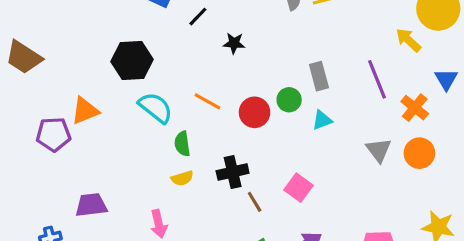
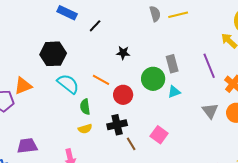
black star: (234, 43) -> (123, 53), moved
green circle: (289, 100) -> (153, 79), size x1.5
red circle: (255, 112) -> (123, 95), moved

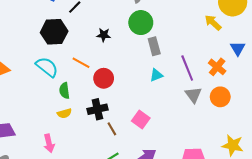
black hexagon: (53, 54) -> (54, 32), moved
purple line: (209, 66) -> (187, 68), moved
green circle: (153, 79) -> (141, 23), moved

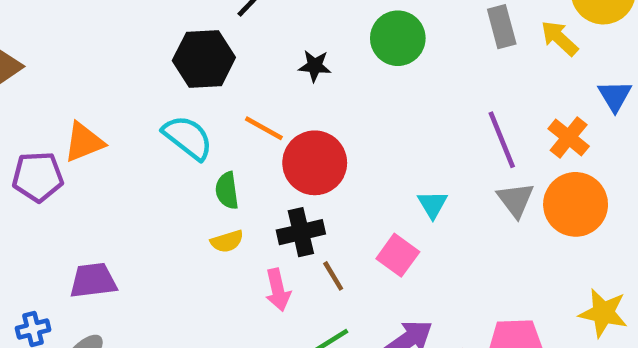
gray rectangle: (154, 46) -> (502, 27), moved
cyan triangle: (156, 75) -> (432, 204), moved, turned -40
red circle: (104, 78) -> (315, 163), size x1.4
orange circle: (220, 97) -> (576, 204), size x1.4
pink arrow: (49, 143) -> (278, 290), moved

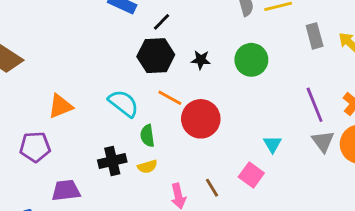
green circle: (398, 38) -> (251, 60), moved
black hexagon: (204, 59) -> (156, 56), moved
purple pentagon: (38, 177) -> (35, 147), moved
black cross: (301, 232) -> (112, 161), moved

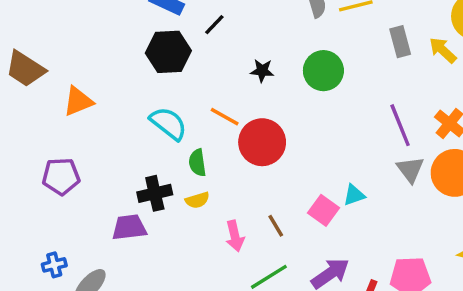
black hexagon: (156, 56) -> (168, 52), moved
orange triangle: (60, 106) -> (78, 101), moved
cyan triangle: (272, 144) -> (354, 195), moved, turned 42
purple trapezoid: (66, 190) -> (129, 227), moved

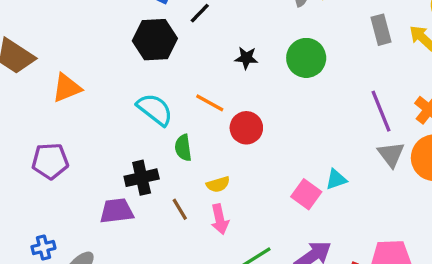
red circle: (262, 142) -> (246, 128), size x0.7
yellow semicircle: (197, 200) -> (218, 184), moved
brown line: (276, 226) -> (180, 209), moved

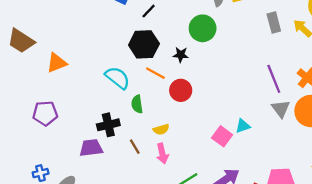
black hexagon: (155, 40) -> (144, 44), moved
black star: (246, 58) -> (181, 55), moved
green circle: (306, 58) -> (203, 28), moved

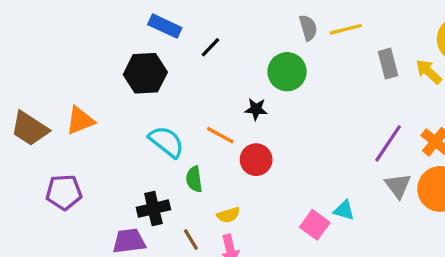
brown trapezoid: (21, 41) -> (30, 129), moved
black hexagon: (144, 44) -> (145, 73), moved
purple line: (274, 79) -> (388, 143), turned 56
cyan triangle: (243, 126) -> (344, 210), turned 35

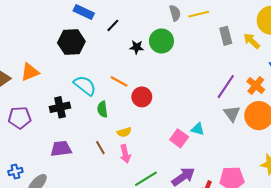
black star: (256, 109) -> (137, 47), moved
black cross: (153, 209) -> (60, 107), moved

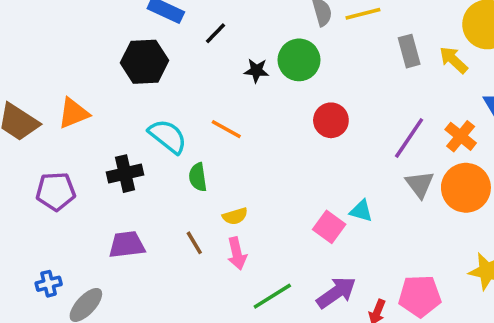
red circle: (142, 97) -> (331, 120), moved

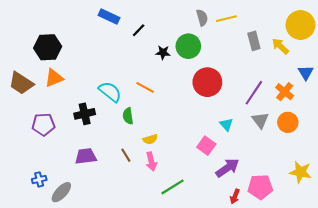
black hexagon: (145, 62) -> (48, 47), moved
red circle: (331, 120) -> (207, 82), size x1.4
orange circle: (466, 188) -> (288, 122), size x0.7
cyan triangle: (361, 211) -> (226, 124), moved, turned 32
purple arrow: (336, 293) -> (227, 168), moved

